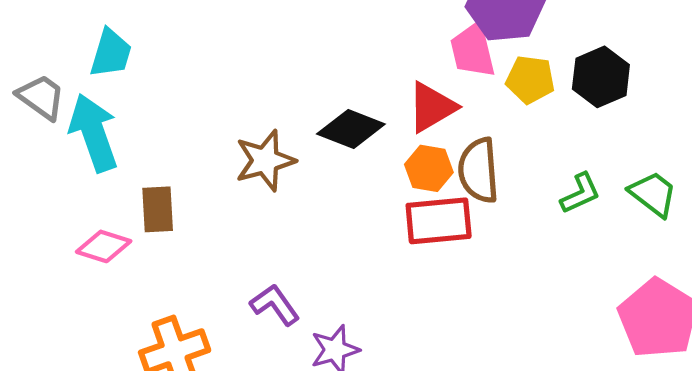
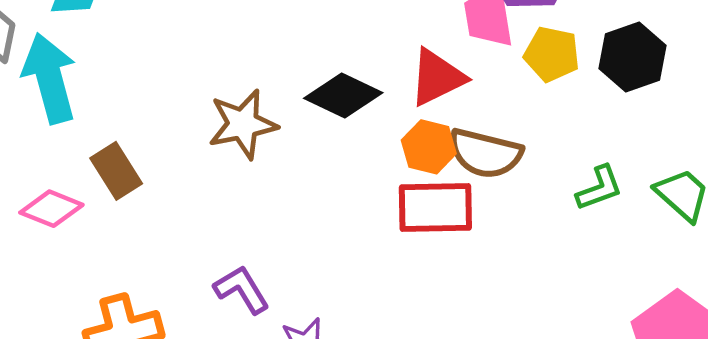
brown semicircle: (479, 170) -> (485, 153), turned -76
brown rectangle: (158, 209) -> (116, 171), turned -33

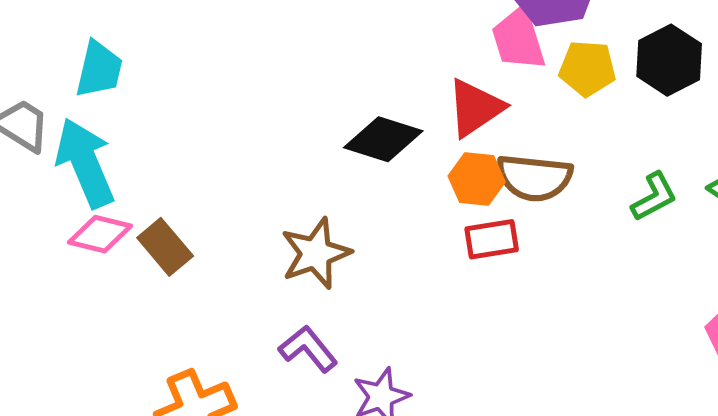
brown star: (243, 124) -> (316, 253), moved
red rectangle: (435, 208) -> (492, 239), size x0.7
pink diamond: (51, 209) -> (100, 234), moved

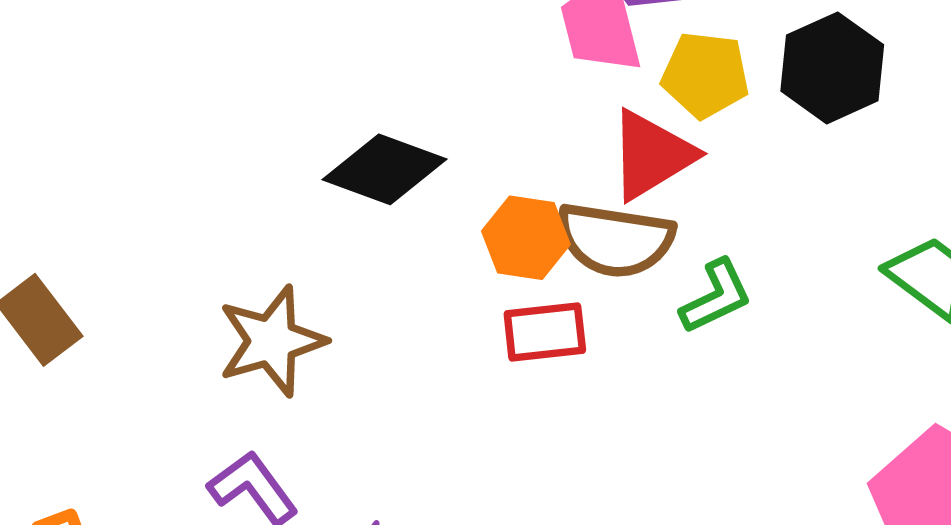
red triangle: (475, 108) -> (652, 155), moved
green L-shape: (654, 197) -> (716, 297), moved

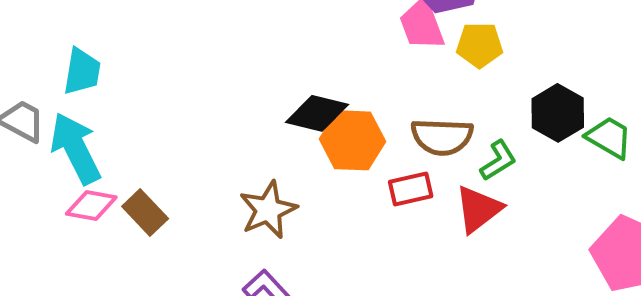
black hexagon: (832, 68) -> (558, 113), moved
red triangle: (652, 155) -> (478, 209), moved
orange hexagon: (526, 238) -> (353, 140), moved, size x1.4

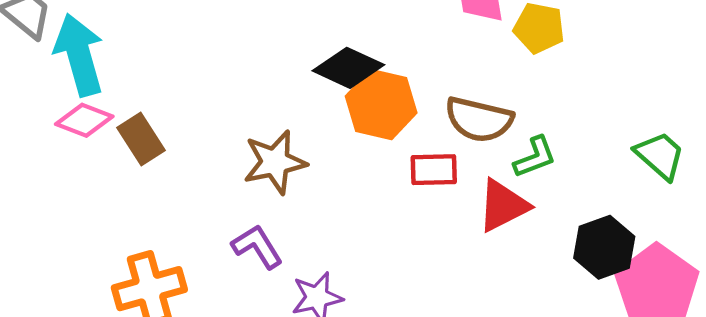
black hexagon: (558, 113) -> (604, 247), moved

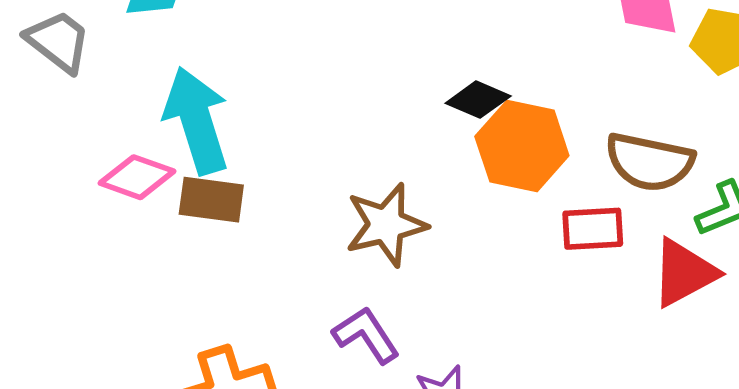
cyan arrow: (79, 55) -> (197, 121), moved
black diamond: (348, 68) -> (478, 100), size x0.7
brown rectangle: (141, 139) -> (211, 200), turned -48

